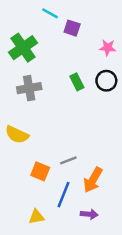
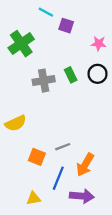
gray cross: (29, 88) -> (44, 81), moved
yellow semicircle: (17, 135) -> (16, 123), turned -50
purple arrow: (89, 214) -> (82, 196), size x1.5

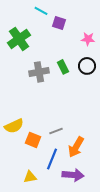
yellow semicircle: (16, 123) -> (14, 126), moved

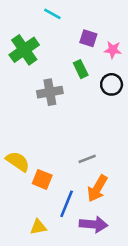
purple square: (59, 23) -> (88, 38), moved
green rectangle: (63, 67) -> (81, 69), moved
yellow semicircle: (14, 126) -> (18, 161), turned -120
gray line: (56, 131) -> (87, 159), moved

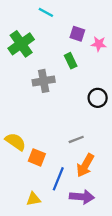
black circle: (112, 84) -> (98, 98), moved

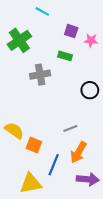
green rectangle: (71, 61) -> (65, 56), turned -48
purple arrow: (82, 197) -> (88, 179), moved
yellow triangle: (34, 199) -> (31, 183), size x1.6

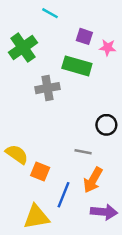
green rectangle: (65, 56) -> (77, 66), size x1.6
black circle: (90, 90) -> (106, 125), moved
gray line: (70, 128) -> (83, 152), turned 32

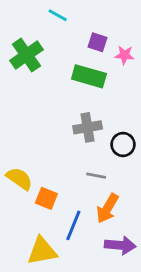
gray cross: (48, 88) -> (88, 127), moved

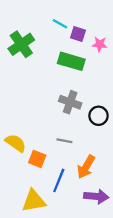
cyan line: (58, 15) -> (60, 24), moved
gray cross: (88, 127) -> (70, 102), turned 30
gray line: (96, 176) -> (64, 141), moved

